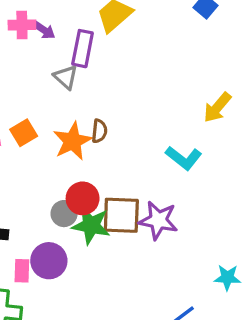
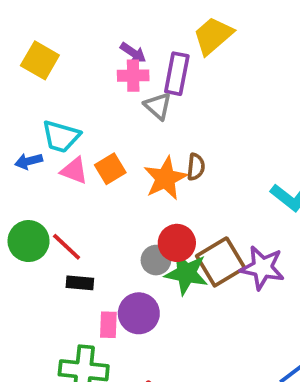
pink cross: (22, 25) -> (133, 76), moved
brown square: (121, 215) -> (221, 262), turned -33

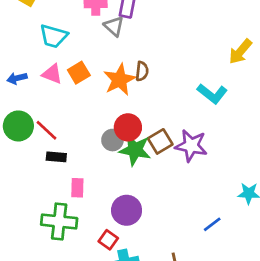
cyan trapezoid: (61, 136) -> (53, 36), moved
blue arrow: (29, 161) -> (17, 78), moved
brown square: (221, 262) -> (160, 141), size x0.7
purple circle: (139, 313) -> (127, 210), moved

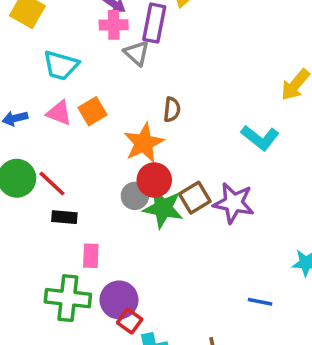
orange star: (120, 80) -> (144, 143), moved
purple circle: (127, 210) -> (119, 300), moved
blue line: (212, 224) -> (260, 302), turned 48

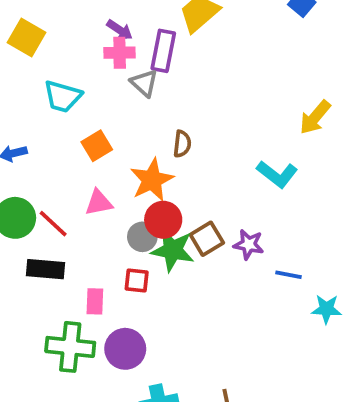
pink triangle: (59, 113) -> (99, 203), moved, turned -32
purple star: (234, 203) -> (249, 244), size x0.7
black rectangle: (64, 217) -> (46, 269), moved, size x1.4
blue line: (260, 302) -> (288, 275), moved
red square: (130, 321) -> (137, 280), moved, turned -30

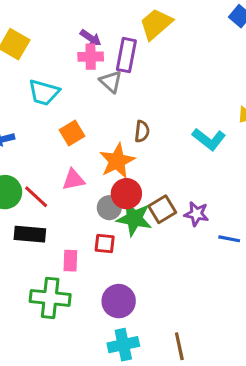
cyan L-shape: (277, 174) -> (209, 139), moved
purple circle: (125, 349) -> (119, 301), moved

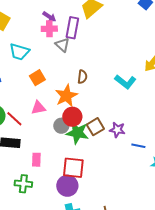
red square: (105, 243) -> (73, 168), moved, size x1.6
green cross: (50, 298) -> (23, 184), size x0.7

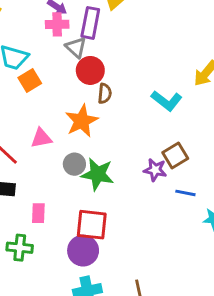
orange square: (37, 78) -> (30, 81), moved
red circle: (72, 117) -> (90, 70), moved
brown square: (95, 127) -> (175, 155), moved

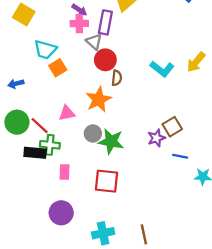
cyan L-shape: (167, 101) -> (162, 69), moved
purple star: (155, 170) -> (156, 138), turned -30
green cross: (20, 248) -> (50, 145), moved
purple circle: (83, 251) -> (61, 213), moved

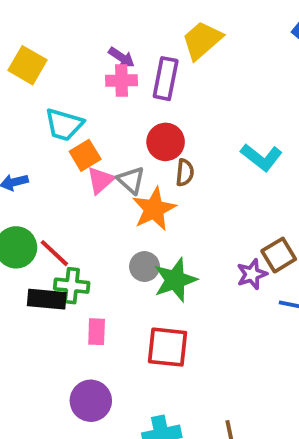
gray triangle: (94, 42) -> (131, 180), moved
pink triangle: (67, 113) -> (100, 180), moved, turned -30
green star: (111, 141) -> (175, 280), turned -30

